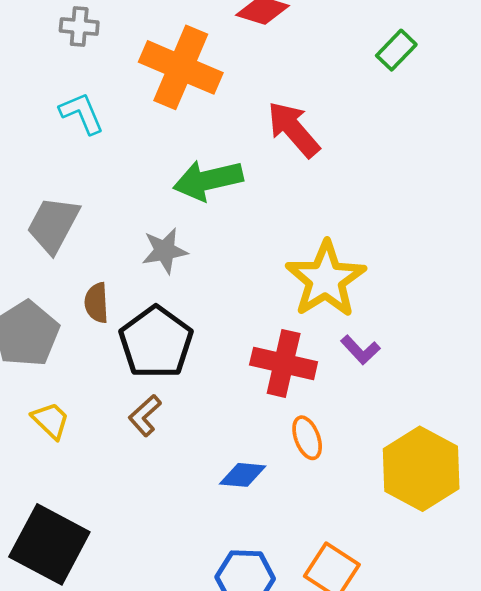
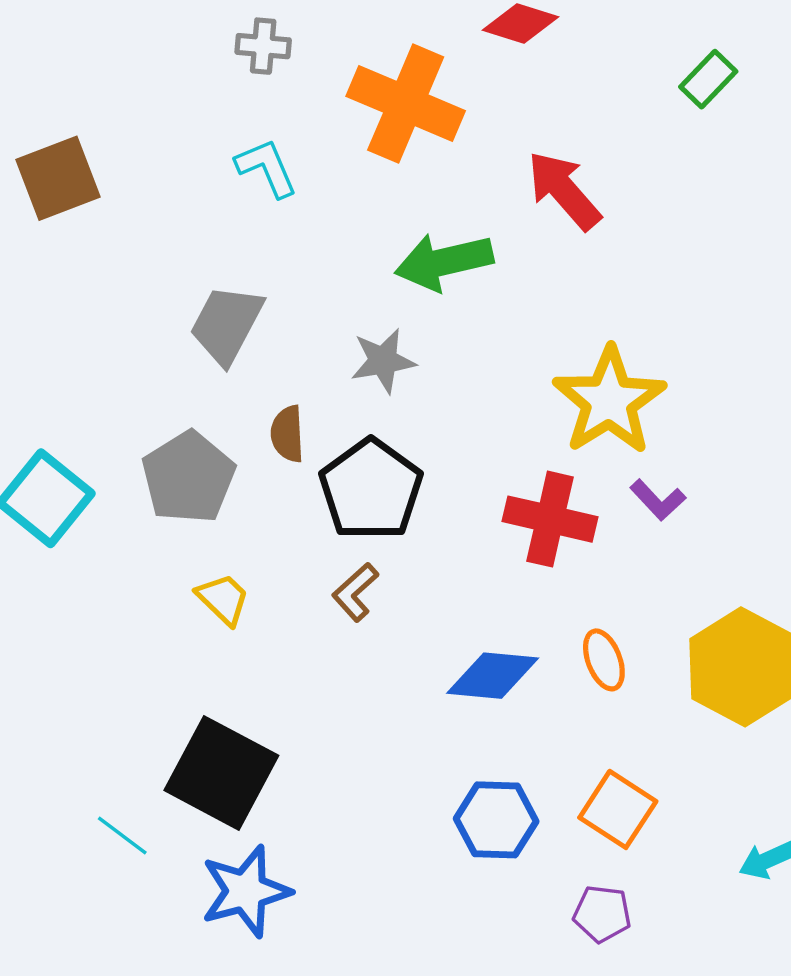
orange ellipse: (307, 438) -> (604, 660), moved
blue diamond: (243, 475) -> (493, 676), size x1.4

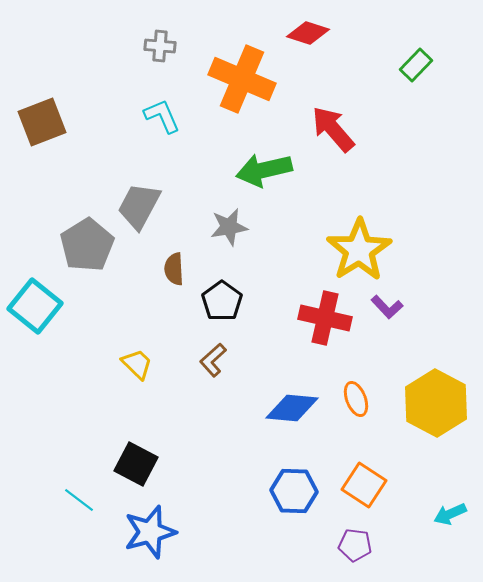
gray pentagon: (188, 477) -> (87, 245), moved
black pentagon: (371, 490) -> (222, 301), size x0.7
black square: (221, 773) -> (136, 464), size x0.7

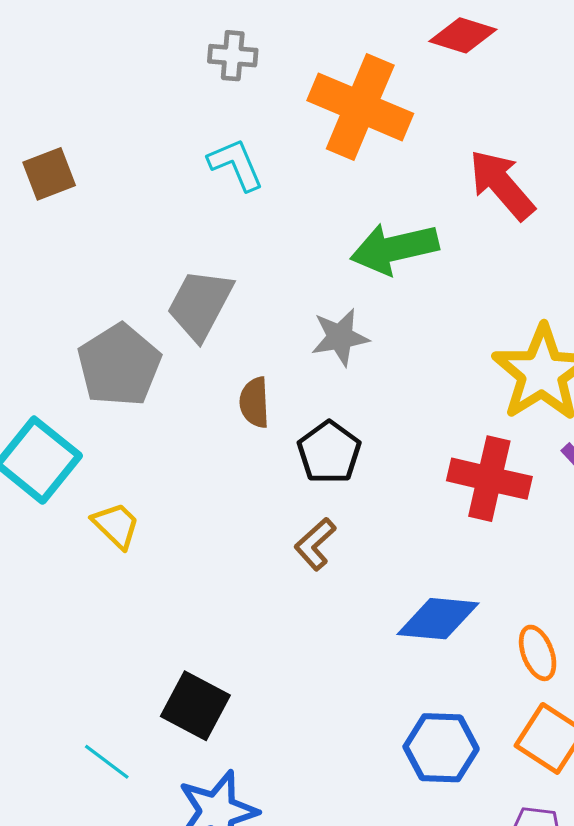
brown square: (42, 122) -> (49, 174), size x0.7
yellow trapezoid: (137, 364) -> (116, 525), moved
orange ellipse: (356, 399) -> (538, 653), moved

